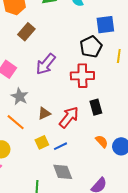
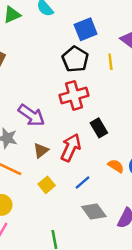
purple arrow: (46, 64) -> (31, 115), moved, turned -80
blue line: (61, 146) -> (83, 182), moved
gray diamond: (63, 172) -> (94, 212), moved

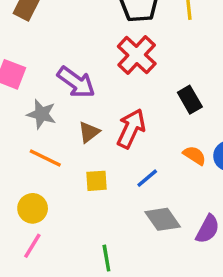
red cross: (74, 95) -> (137, 55), turned -32
black rectangle: (99, 128) -> (190, 100), moved
yellow square: (47, 185) -> (96, 181), turned 35

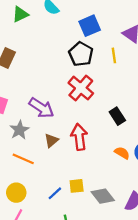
gray star: (41, 114) -> (19, 130), turned 30
red arrow: (131, 129) -> (79, 137), turned -30
blue line: (147, 178) -> (55, 193), moved
yellow square: (96, 181) -> (77, 186), moved

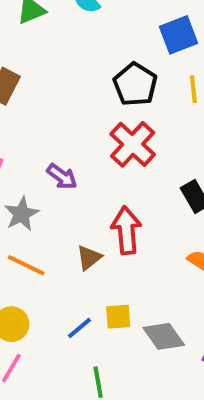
blue square: (90, 26) -> (179, 35), moved
purple arrow: (41, 108) -> (62, 176), size x0.7
brown triangle: (51, 141) -> (89, 258), moved

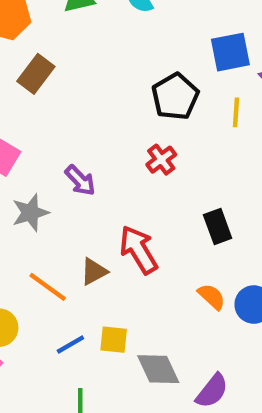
red cross: (133, 144) -> (161, 160), size x0.6
red arrow: (126, 230) -> (139, 250), turned -36
orange line: (26, 265) -> (48, 287), moved

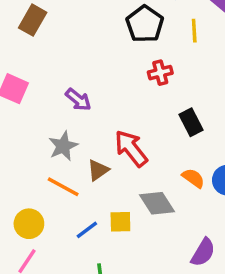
red cross: (161, 160) -> (160, 73), moved, turned 30
gray star: (30, 213) -> (63, 146), moved
gray diamond: (158, 369) -> (157, 203), moved

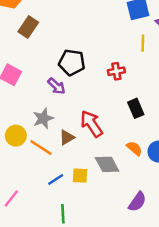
black pentagon: (145, 24) -> (72, 62), moved, turned -30
yellow circle: (29, 224) -> (16, 136), moved

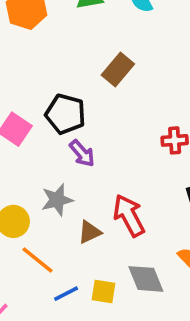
brown rectangle: (28, 27) -> (118, 70), moved
black pentagon: (72, 62) -> (65, 114), moved
orange line: (41, 147) -> (37, 260), moved

